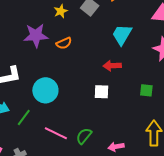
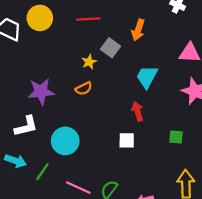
yellow star: (61, 11) -> (89, 62), moved
purple star: (36, 35) -> (41, 91), moved
red arrow: (112, 66) -> (137, 111), turned 78

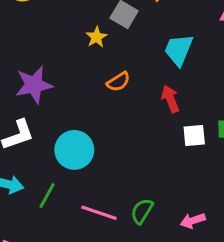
orange semicircle: (84, 88) -> (118, 82), moved
white square: (127, 140) -> (194, 136), moved

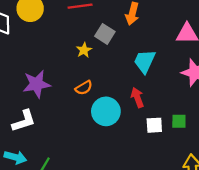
orange semicircle: (118, 82) -> (84, 88), moved
cyan circle: (74, 150) -> (106, 111), moved

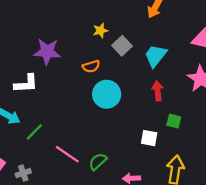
gray square: (105, 34) -> (122, 46), moved
red arrow: (137, 98) -> (158, 91), moved
white square: (154, 125) -> (149, 138), moved

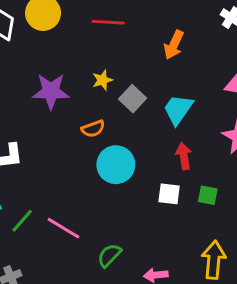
purple star: (47, 52) -> (51, 91), moved
white square: (149, 138) -> (169, 194), moved
pink line: (67, 154) -> (63, 228), moved

